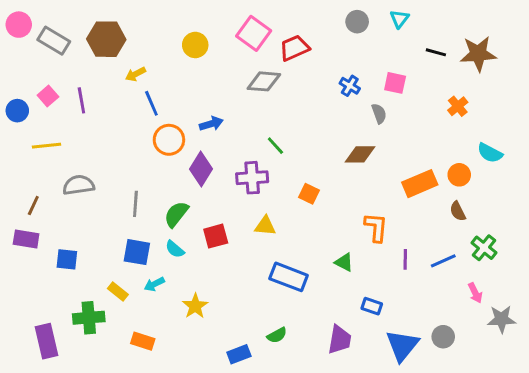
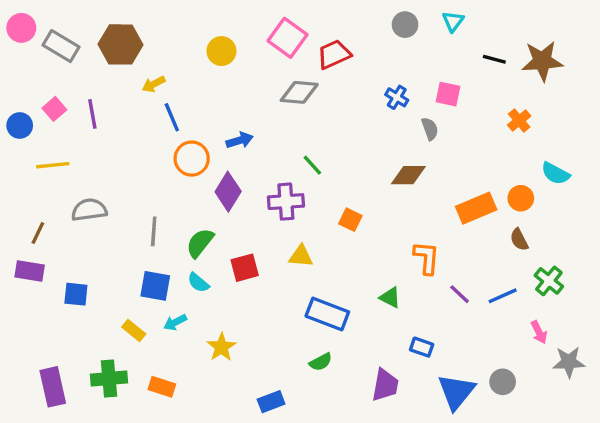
purple line: (405, 259) -> (460, 294), turned -48
green cross: (89, 318) -> (109, 379), moved
green semicircle: (277, 335) -> (321, 362), moved

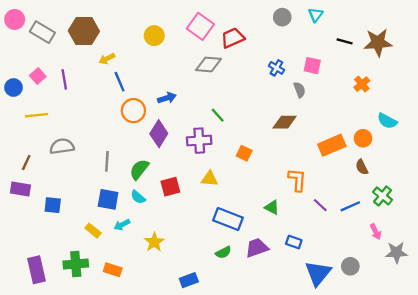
purple trapezoid: (385, 385) -> (257, 248), moved, turned -120

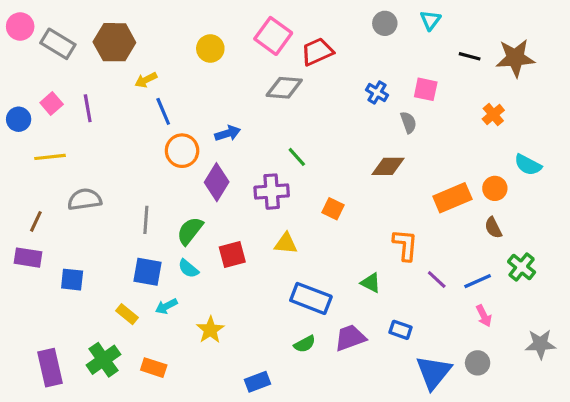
pink arrow: (376, 232) -> (484, 316), moved
green cross: (76, 264) -> (103, 360), turned -30

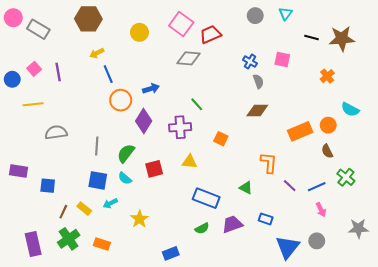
brown hexagon: (114, 42) -> (88, 19), moved
gray semicircle: (408, 122) -> (258, 81), moved
brown line: (36, 221) -> (63, 212), moved

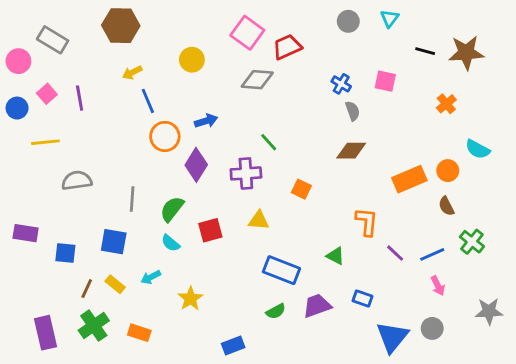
pink circle: (13, 18) -> (18, 61), moved
yellow circle: (139, 32) -> (192, 60), moved
blue square: (98, 180) -> (114, 242), moved

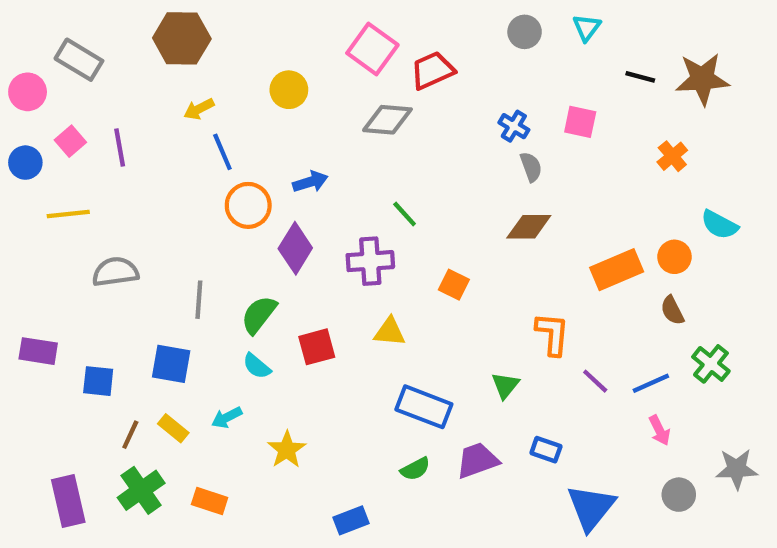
green triangle: (335, 256) -> (505, 385), turned 42
gray circle: (432, 328) -> (679, 495), moved

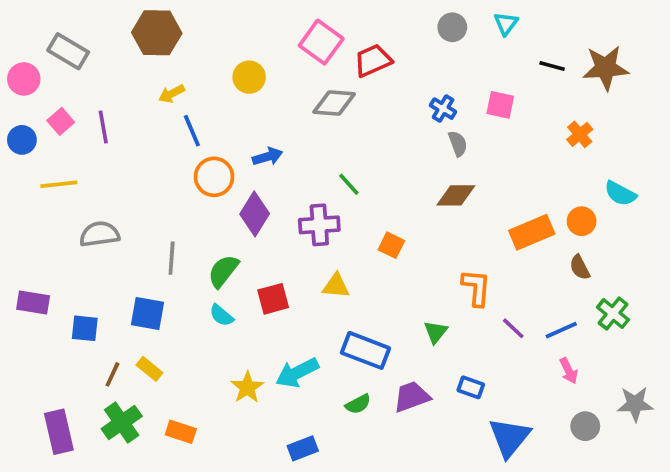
cyan arrow: (227, 417) -> (297, 373), moved, size x1.6

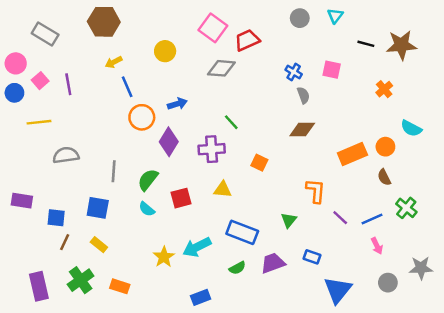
pink circle: (24, 79) -> (16, 63), moved
brown line: (112, 374) -> (65, 242), moved

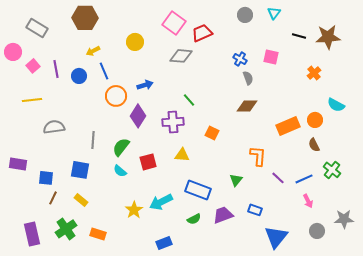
blue circle: (14, 93) -> (79, 76), moved

